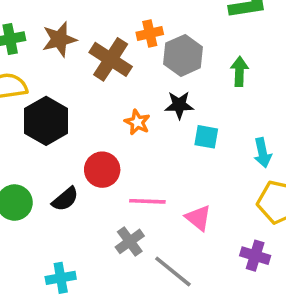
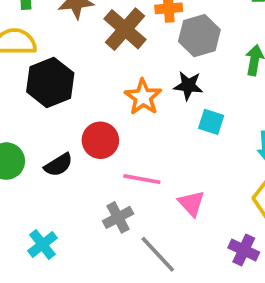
orange star: (137, 122) -> (143, 97), size x1.4
cyan cross: (61, 278) -> (42, 244), turned -36

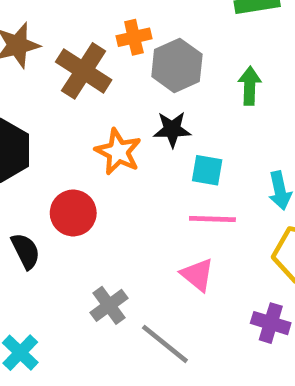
black semicircle: (58, 165) -> (26, 251), turned -76
pink line: (142, 179) -> (212, 219), moved

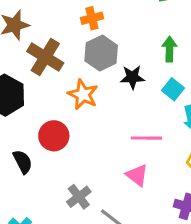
gray hexagon: (177, 65) -> (101, 53), moved
brown cross: (84, 71) -> (45, 57), moved
black star: (172, 129) -> (132, 77), moved
cyan square: (207, 170) -> (173, 89), moved, turned 30

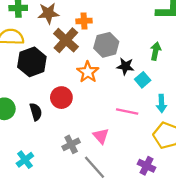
orange cross: (92, 18) -> (84, 21), moved
cyan square: (173, 89) -> (143, 80), moved
pink triangle: (137, 175) -> (101, 136), moved

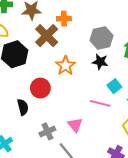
gray hexagon: (106, 45) -> (102, 38), moved
cyan square: (143, 80) -> (114, 86), moved
black semicircle: (36, 112) -> (23, 107), moved

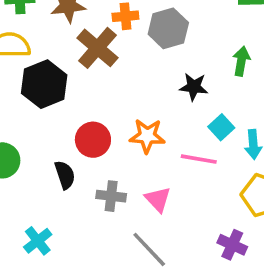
gray hexagon: (102, 38) -> (168, 28), moved
orange star: (65, 66) -> (147, 136), moved, turned -30
gray cross: (47, 131) -> (111, 196), moved, turned 35

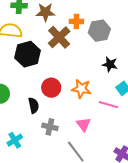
gray cross: (111, 196) -> (50, 127), moved

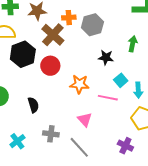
red circle: (51, 88) -> (50, 66), moved
gray cross: (50, 127) -> (51, 134), moved

